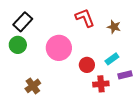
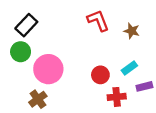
pink circle: (59, 48) -> (48, 69), moved

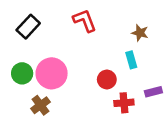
red L-shape: (98, 20) -> (85, 21), moved
green circle: (21, 52) -> (22, 73), moved
cyan rectangle: (129, 68) -> (131, 60), moved, turned -70

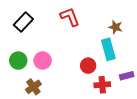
cyan rectangle: (131, 60) -> (108, 49), size x1.5
pink circle: (52, 73) -> (43, 61), size x0.7

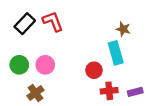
red L-shape: (70, 17) -> (53, 21), moved
purple rectangle: (127, 76) -> (135, 92), moved

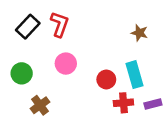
red L-shape: (53, 21) -> (60, 24), turned 40
cyan rectangle: (116, 53) -> (135, 75), moved
pink circle: (45, 65) -> (66, 64), moved

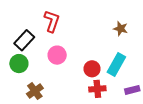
black rectangle: (28, 27) -> (24, 40), moved
cyan rectangle: (135, 75) -> (116, 65), turned 45
red cross: (123, 103) -> (97, 89), moved

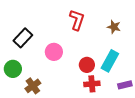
red L-shape: (52, 21) -> (77, 20), moved
green circle: (19, 64) -> (13, 69), moved

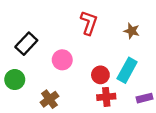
brown cross: (33, 86) -> (49, 99), moved

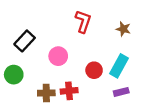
red cross: (106, 97) -> (69, 91), moved
purple rectangle: (144, 98) -> (121, 92), moved
brown cross: (49, 99) -> (46, 93), turned 35

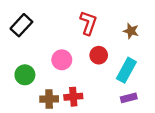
black rectangle: (25, 41) -> (21, 25), moved
red circle: (94, 70) -> (99, 55), moved
green circle: (14, 75) -> (25, 75), moved

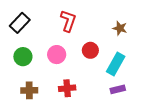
red L-shape: (88, 23) -> (68, 21), moved
green circle: (25, 75) -> (23, 57), moved
brown cross: (49, 99) -> (29, 90), moved

